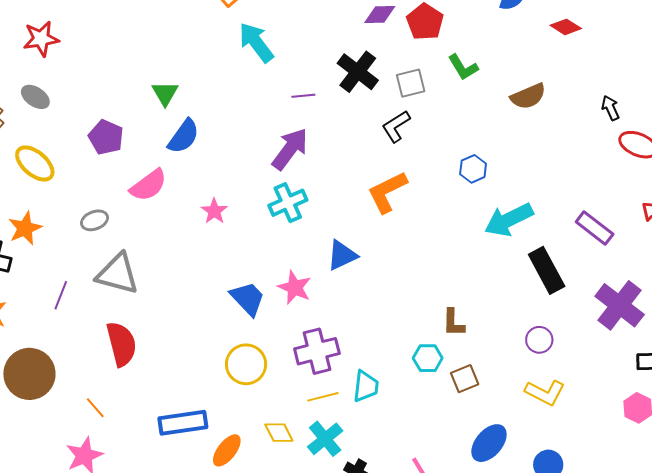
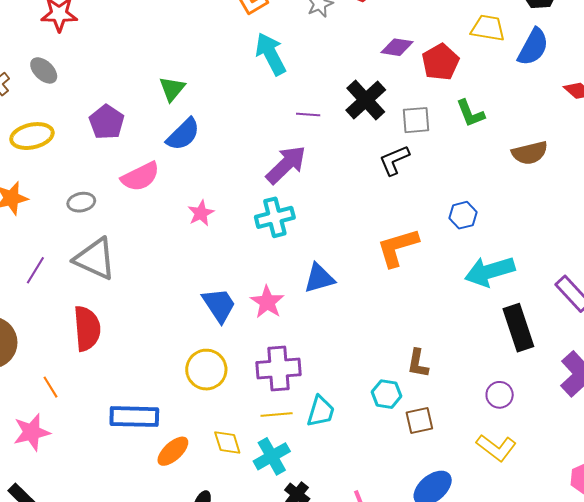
yellow ellipse: (35, 164) -> (32, 136), turned -63
orange L-shape: (387, 192) -> (398, 247), moved

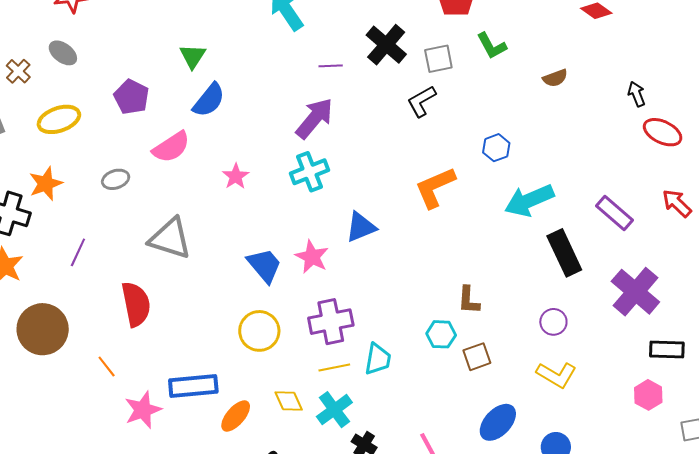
brown semicircle: (530, 153) -> (555, 78), size x0.7
gray triangle: (95, 259) -> (170, 238), moved
pink star: (32, 432) -> (143, 410), moved

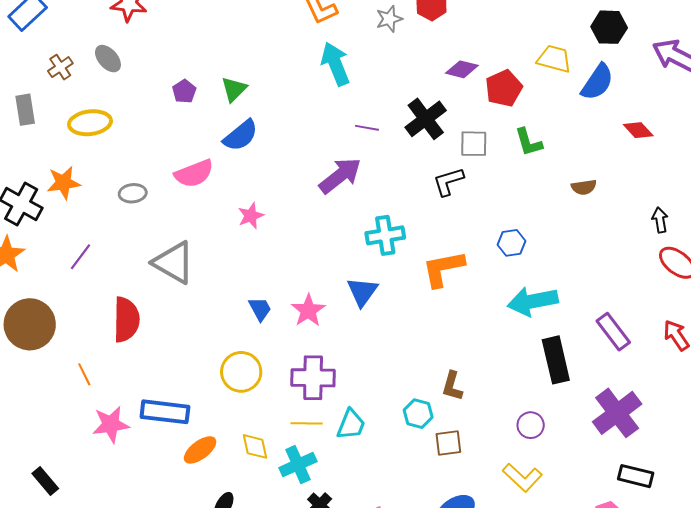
purple pentagon: (131, 97) -> (184, 91), moved, size x0.7
cyan cross: (310, 172) -> (385, 235), moved
blue triangle: (361, 227) -> (362, 292), turned -44
blue trapezoid: (264, 265) -> (260, 309), size x0.7

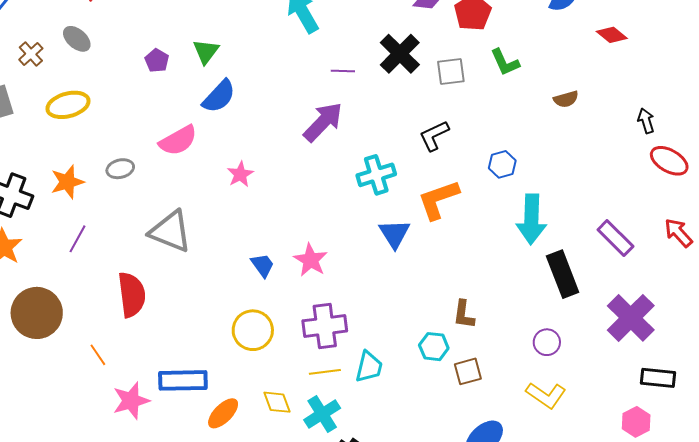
black L-shape: (448, 182) -> (434, 136), moved
orange star: (64, 183) -> (67, 182), moved
blue triangle: (362, 292) -> (394, 234), moved
cyan arrow: (533, 301) -> (531, 219), turned -69

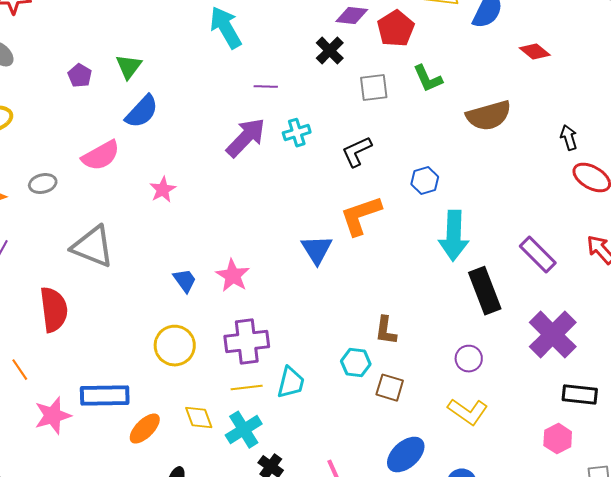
black cross: (400, 54) -> (330, 51), moved, size x0.7
brown semicircle: (566, 99) -> (489, 116), size x1.8
cyan cross: (376, 175) -> (297, 133), moved, size x0.7
brown square: (468, 371) -> (390, 388), turned 32

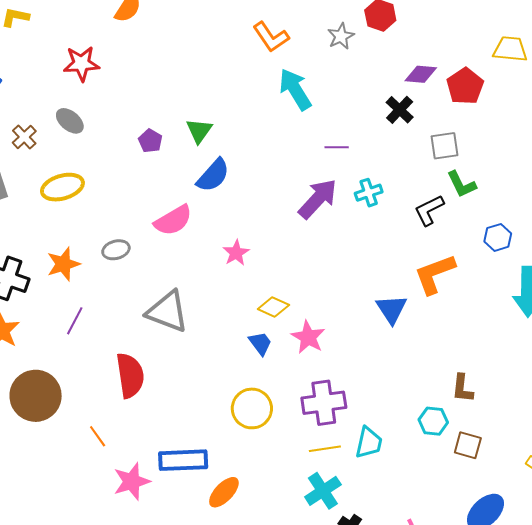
green L-shape: (428, 79) -> (461, 184), moved
yellow diamond: (199, 418) -> (273, 307), moved, turned -44

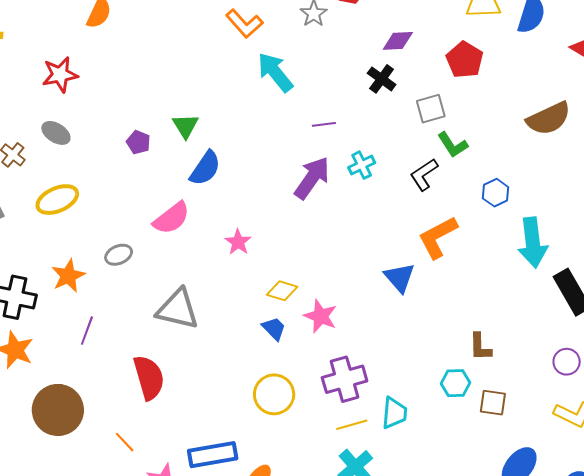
red pentagon: (465, 86) -> (465, 60), moved

